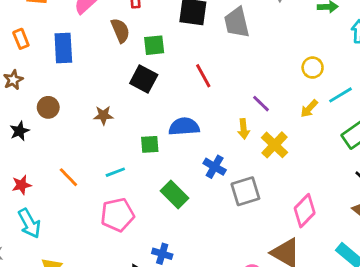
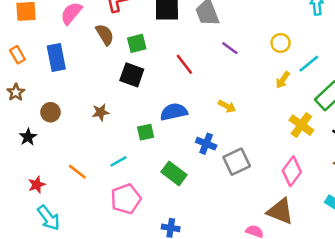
purple line: (261, 104) -> (230, 48), moved
yellow arrow: (244, 129) -> (227, 106), turned -48
yellow cross: (274, 145) -> (301, 125), moved

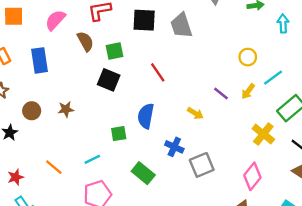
purple line: (230, 48) -> (221, 93), moved
brown star: (101, 112) -> (66, 109), moved
blue semicircle: (174, 112) -> (146, 116), turned -70

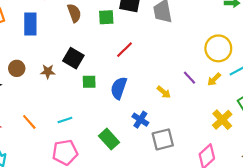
green square: (115, 51) -> (106, 17), moved
yellow circle: (248, 57) -> (218, 48), size x1.6
red line: (158, 72) -> (125, 50), moved, turned 72
black square: (109, 80) -> (73, 58), moved
green square: (119, 134) -> (89, 82), moved

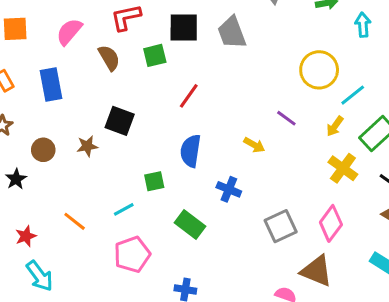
yellow arrow: (214, 79) -> (335, 126), moved
green square: (89, 82) -> (154, 181), moved
gray square: (163, 139) -> (281, 226), moved

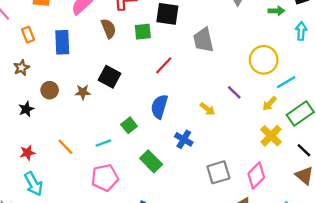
gray trapezoid: (232, 33) -> (203, 40), moved
green square: (154, 181) -> (129, 125), turned -35

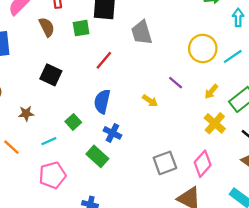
cyan line: (286, 82) -> (233, 56), moved
brown star: (83, 92) -> (26, 113), moved
blue cross: (184, 139) -> (112, 133), moved

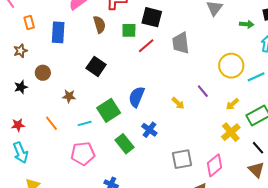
red line: (104, 60) -> (146, 46), moved
green square: (73, 122) -> (109, 110), size x1.6
blue cross: (112, 133) -> (149, 130), moved

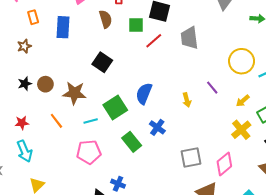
brown circle: (43, 73) -> (45, 84), moved
brown star: (69, 96) -> (74, 93), size x1.6
yellow arrow: (178, 103) -> (187, 100), turned 32

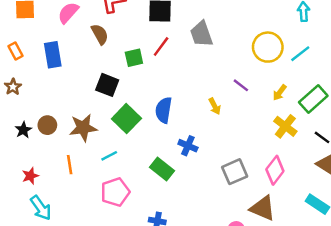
green square: (136, 25) -> (134, 58), moved
green square: (115, 108) -> (126, 119), moved
orange line: (56, 121) -> (70, 165), turned 42

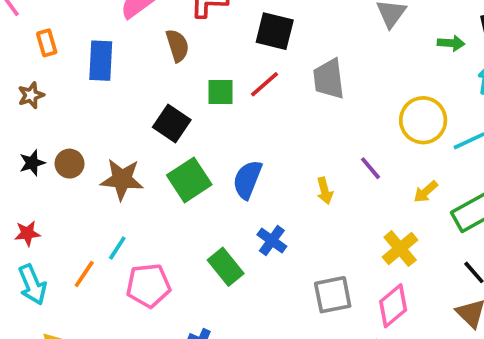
yellow cross: (285, 126) -> (400, 249), moved
cyan line: (109, 156) -> (117, 248), moved, turned -42
orange line: (70, 165) -> (84, 274), moved, turned 30

